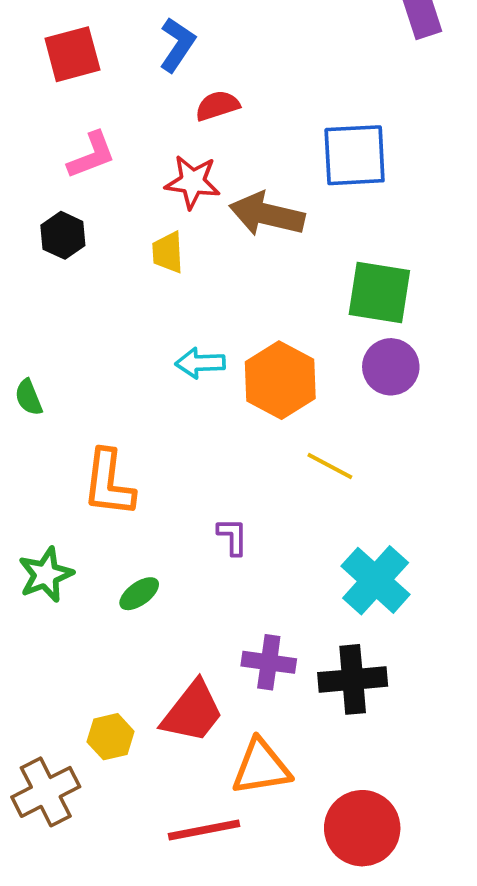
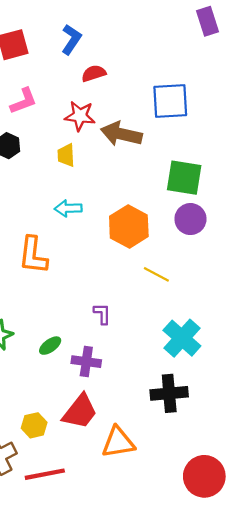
cyan arrow: (200, 363) -> (68, 208), moved
orange L-shape: (109, 483) -> (33, 255), moved
purple cross: (269, 662) -> (86, 362), moved
red circle: (362, 828) -> (204, 476), moved
red line: (204, 830) -> (45, 474), moved

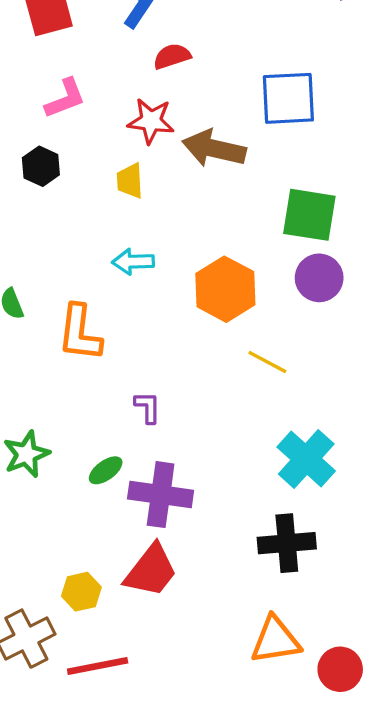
purple L-shape: (102, 314) -> (148, 407), moved
purple cross: (86, 362) -> (161, 495), size x1.4
orange triangle: (118, 442) -> (275, 640), moved
red circle: (204, 476) -> (340, 669), size x0.7

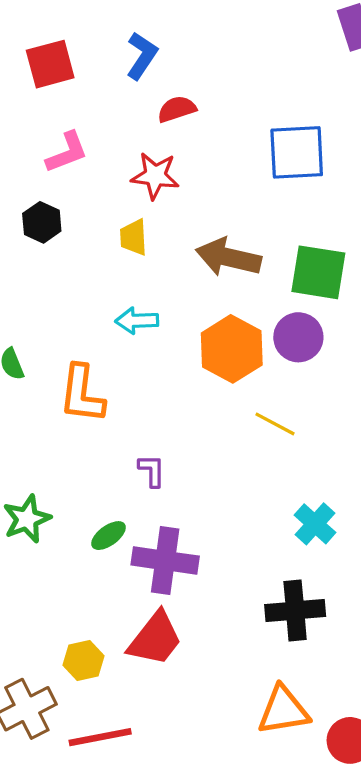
brown arrow: (214, 148) -> (228, 257), moved
purple circle: (319, 278) -> (298, 337), moved
cyan cross: (306, 459) -> (315, 524), size x0.7

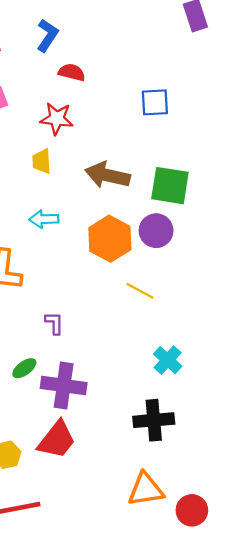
red semicircle: (177, 109) -> (72, 72), turned 32
blue square: (297, 152) -> (155, 102), size x0.7

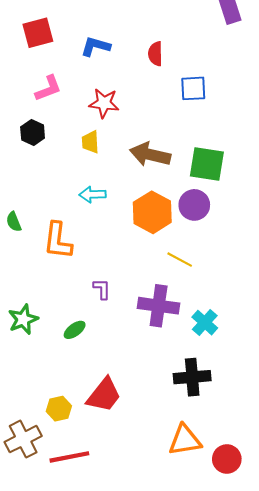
blue L-shape: (47, 35) -> (96, 46), moved, turned -108
red semicircle: (72, 72) -> (155, 54), moved, turned -105
purple cross: (64, 386) -> (159, 306), moved

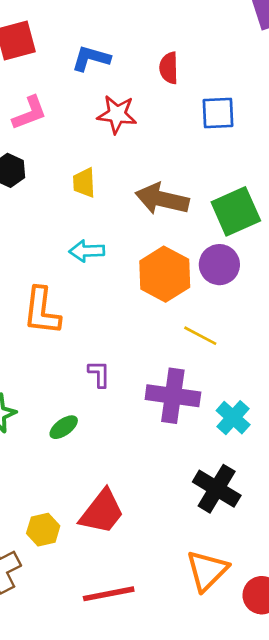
red star: (104, 103) -> (117, 114), moved
green square: (207, 164) -> (236, 211), turned -33
black cross: (192, 377) -> (217, 489), turned 36
orange triangle: (185, 440) -> (207, 571), turned -36
red line: (69, 457) -> (109, 594), moved

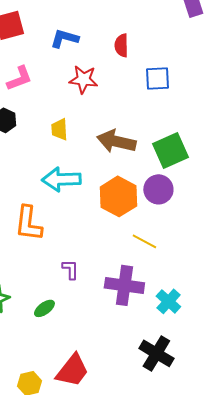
cyan arrow: (87, 251) -> (61, 179), size x1.5

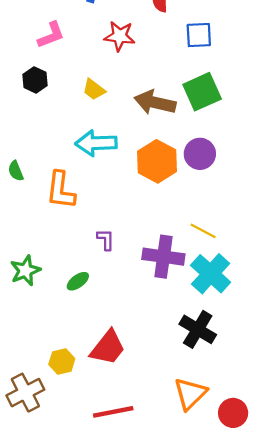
yellow trapezoid: (59, 129) -> (94, 90), turned -50
green square: (170, 150) -> (202, 92), moved
yellow line: (144, 241) -> (203, 231), moved
cyan cross: (168, 301) -> (211, 274), size x1.5

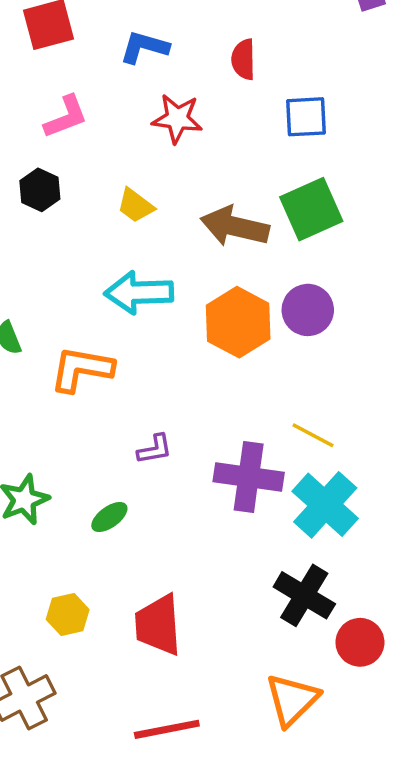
orange L-shape: (61, 190) -> (82, 369), turned 93
purple L-shape: (106, 239) -> (155, 449), turned 80
red trapezoid: (108, 348) -> (158, 625), turned 138
yellow hexagon: (62, 362) -> (68, 614), moved
red circle: (233, 413) -> (360, 642), moved

